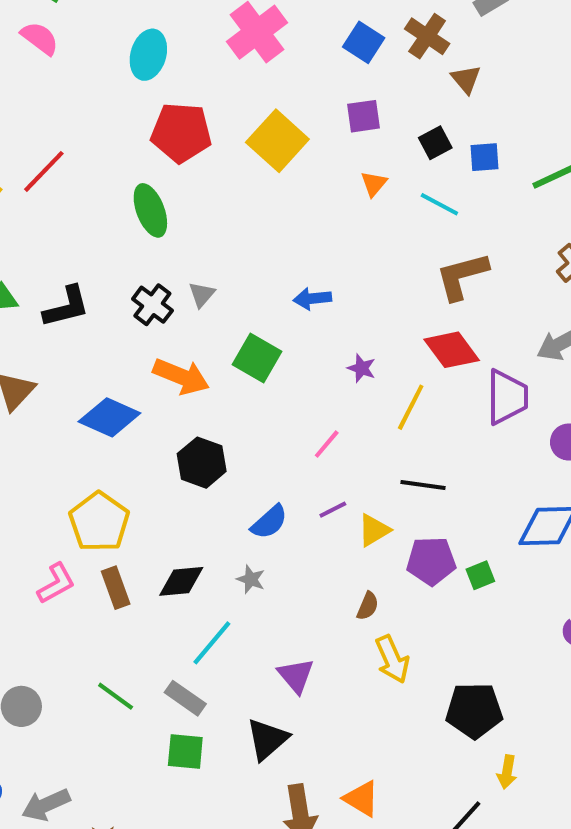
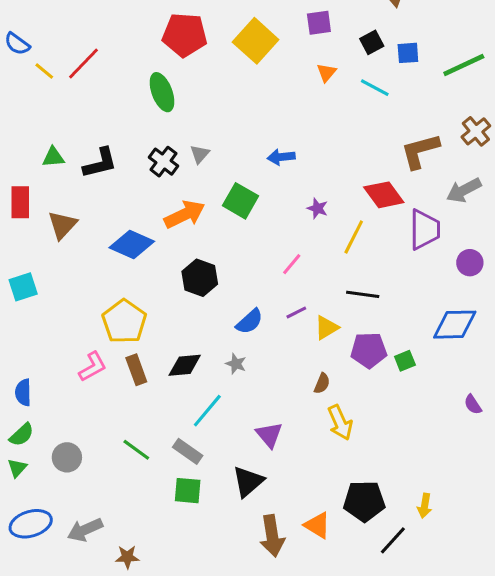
brown L-shape: (462, 276) -> (420, 151), moved
orange arrow: (181, 376) -> (185, 214), turned -48
black pentagon: (474, 711) -> (364, 501), moved

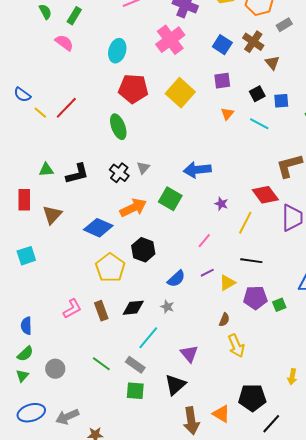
blue arrow: (281, 157) -> (197, 170), size x1.5
yellow pentagon: (124, 322) -> (110, 268), moved
yellow arrow: (425, 506) -> (292, 377), moved

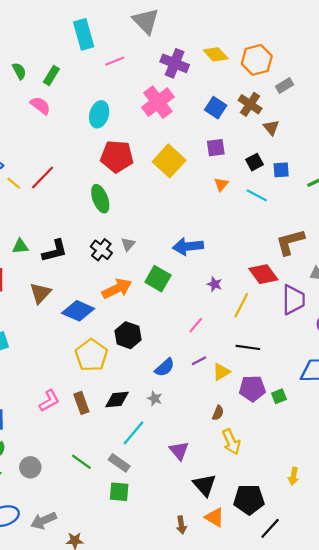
brown triangle: (52, 215) -> (40, 293), moved
black triangle: (175, 385) -> (205, 485), moved, turned -30
brown arrow: (191, 421) -> (181, 525), size x0.6

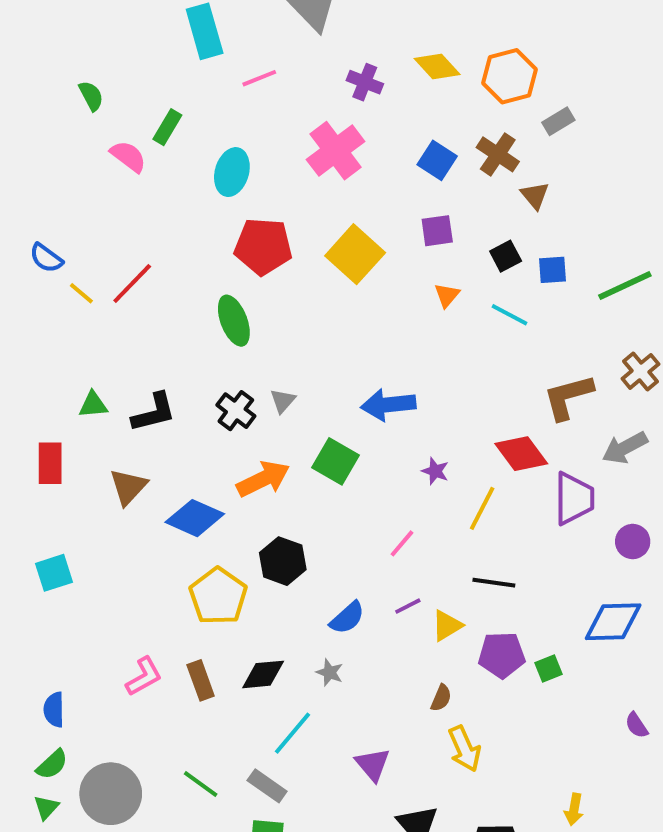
purple cross: (175, 63) -> (365, 82), size x0.7
green rectangle: (51, 75) -> (167, 127), moved
gray circle: (30, 467) -> (111, 794), size x1.6

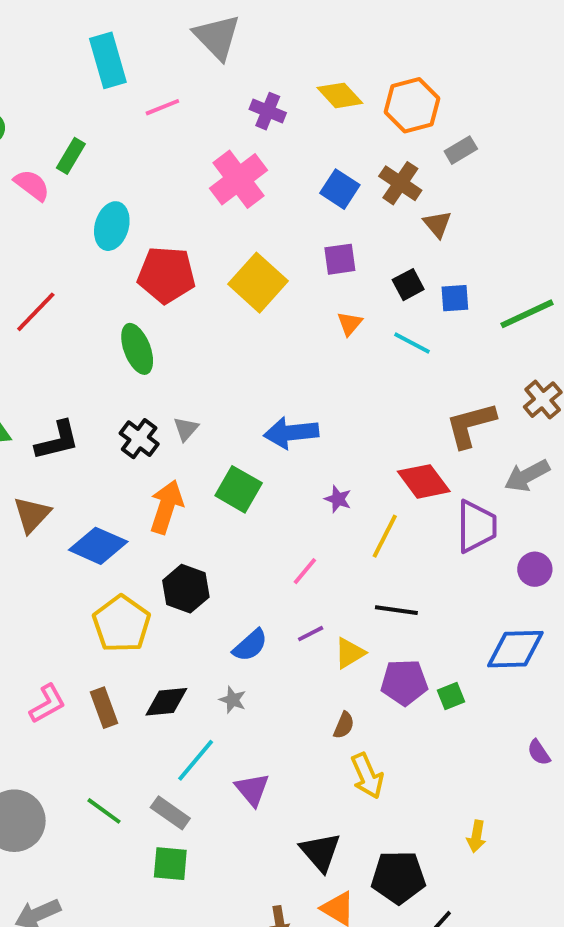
cyan ellipse: (232, 172) -> (112, 226), moved
orange arrow: (263, 479) -> (166, 507), turned -46
purple triangle: (373, 764) -> (252, 790), moved

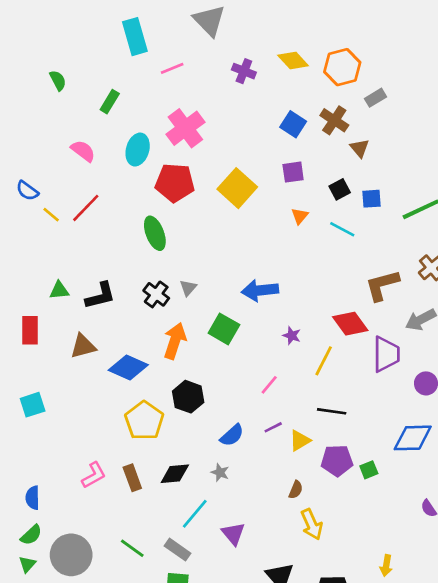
pink cross: (239, 179) -> (185, 128), moved
pink semicircle: (32, 185) -> (83, 151), moved
brown triangle: (32, 515) -> (83, 346), turned 32

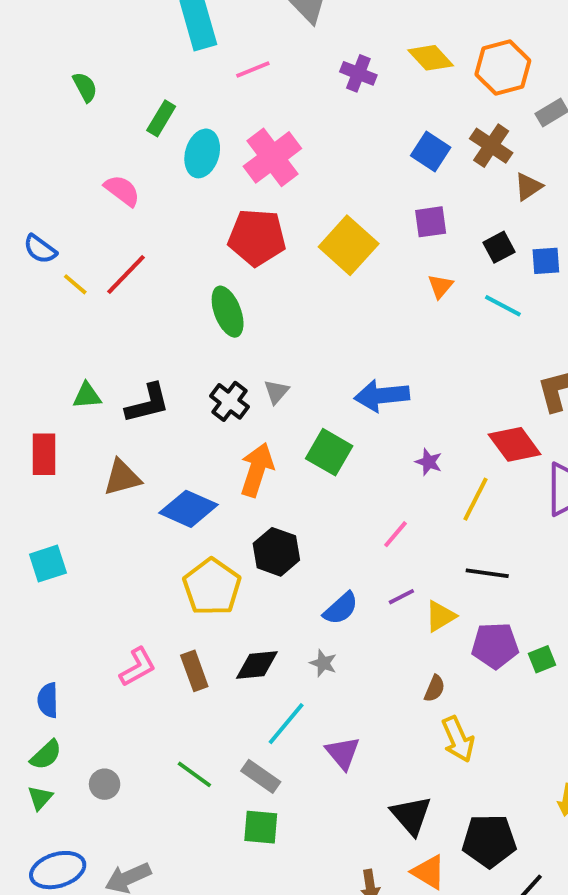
brown triangle: (360, 148) -> (528, 187), turned 36
cyan ellipse: (138, 150) -> (202, 153), moved
gray circle: (71, 555) -> (105, 784), size x0.5

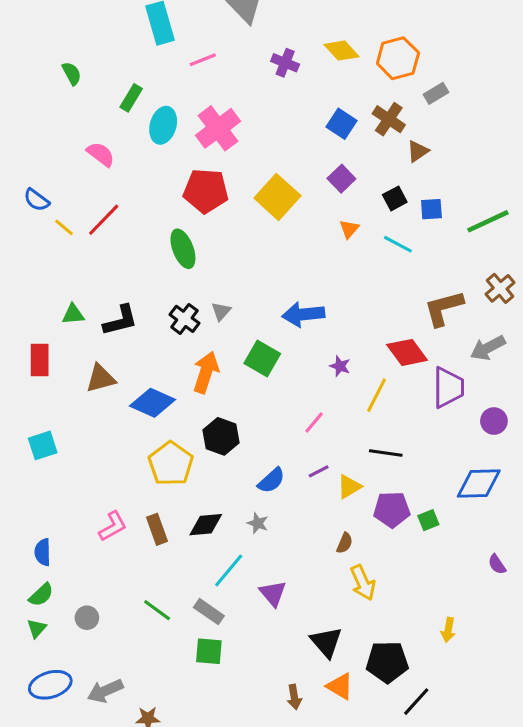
purple square: (431, 222) -> (341, 179), turned -36

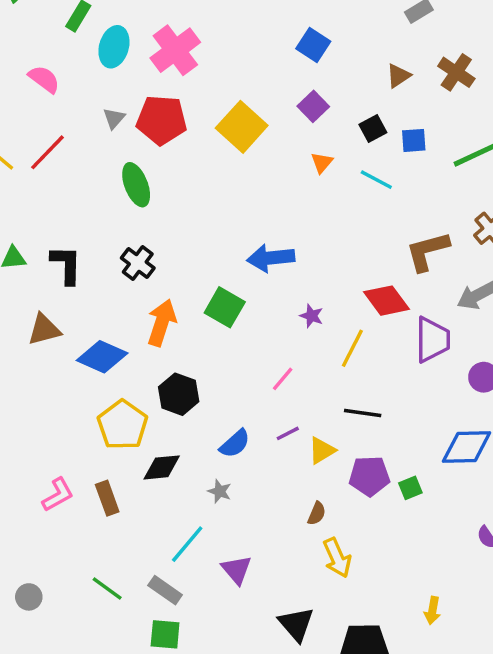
brown cross: (389, 119) -> (456, 72), moved
gray triangle: (221, 311) -> (114, 118), moved
black L-shape: (120, 320) -> (66, 265), turned -75
black diamond: (206, 525) -> (162, 467), moved

